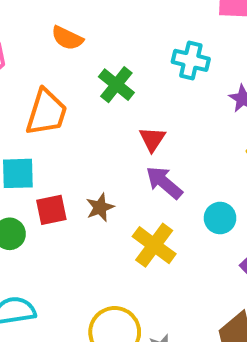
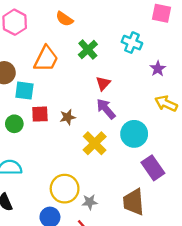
cyan circle: (220, 218) -> (134, 134), size x1.5

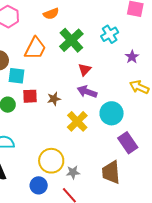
orange semicircle: (64, 19) -> (51, 14), turned -56
cyan cross: (132, 43) -> (110, 34), turned 36
green cross: (88, 50) -> (71, 40), size x1.4
purple arrow: (106, 109) -> (87, 92), turned -30

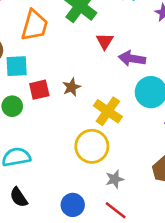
purple arrow: (87, 92) -> (132, 59), moved
yellow circle: (51, 161) -> (92, 146), moved

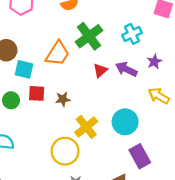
orange trapezoid: (34, 25) -> (58, 54), moved
purple arrow: (132, 59) -> (126, 69), moved

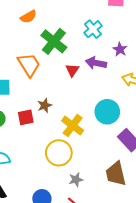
orange trapezoid: (58, 54) -> (29, 65), turned -50
red square: (37, 93) -> (26, 117), moved

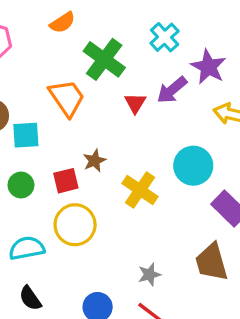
purple star: (120, 49) -> (208, 67), size x1.5
purple arrow: (96, 63) -> (172, 90), turned -48
yellow circle: (59, 153) -> (75, 225), moved

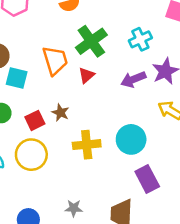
red triangle: (135, 103) -> (86, 75), moved
brown star: (94, 161) -> (60, 113), turned 30
red square: (66, 181) -> (35, 120), turned -30
yellow cross: (140, 190) -> (87, 145), turned 32

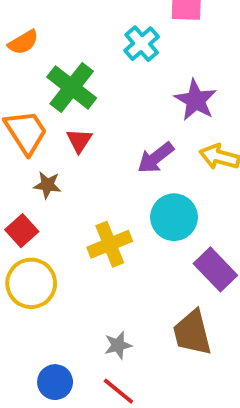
cyan cross: (140, 39) -> (142, 44), moved
purple arrow: (133, 79) -> (156, 158), moved
brown star: (60, 113) -> (47, 185), moved

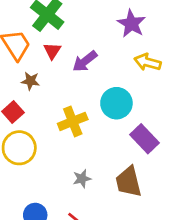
purple arrow: (156, 158) -> (85, 61), moved
gray star: (118, 345) -> (82, 179), moved

